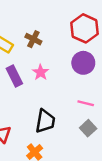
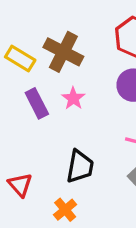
brown cross: (33, 39) -> (63, 52), size x1.6

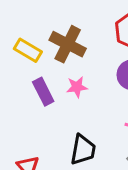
pink star: (73, 98) -> (77, 87), turned 30

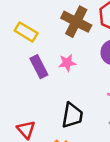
brown cross: (68, 44) -> (76, 22), moved

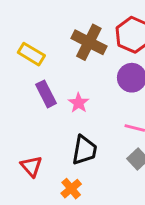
pink star: (67, 63) -> (79, 103), moved, turned -30

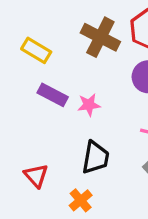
purple rectangle: (46, 94) -> (53, 95), turned -35
pink star: (79, 103) -> (89, 105), turned 30

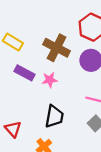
brown cross: (100, 37) -> (57, 48), moved

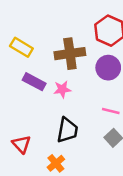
brown cross: (57, 48) -> (70, 54), turned -35

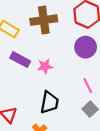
brown cross: (70, 54) -> (44, 20), moved
pink line: (111, 111) -> (88, 85), turned 49

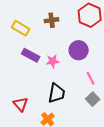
brown cross: (44, 20) -> (52, 20), size x0.6
purple circle: (86, 47) -> (79, 50), moved

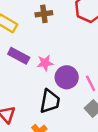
purple circle: (79, 50) -> (67, 77), moved

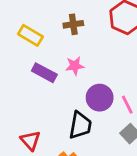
pink star: (45, 63) -> (75, 66), moved

